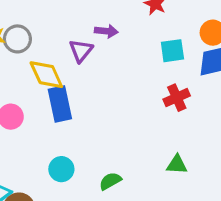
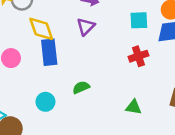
purple triangle: (81, 51) -> (86, 27), moved
green semicircle: (110, 181) -> (81, 87), moved

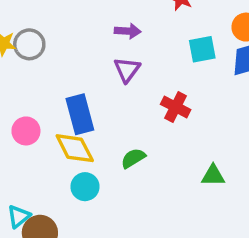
yellow diamond: (41, 29) -> (75, 148), moved
red cross: (138, 56) -> (176, 107), moved, turned -36

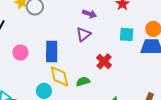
yellow diamond: (75, 148) -> (59, 76), moved
green semicircle: (133, 158) -> (83, 82), moved

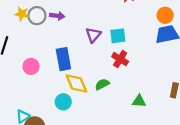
purple arrow: (89, 14) -> (57, 16), moved
cyan square: (127, 34) -> (118, 36), moved

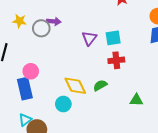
gray circle: (37, 16) -> (41, 28), moved
blue rectangle: (63, 59) -> (25, 89), moved
red cross: (120, 59) -> (116, 60), turned -35

